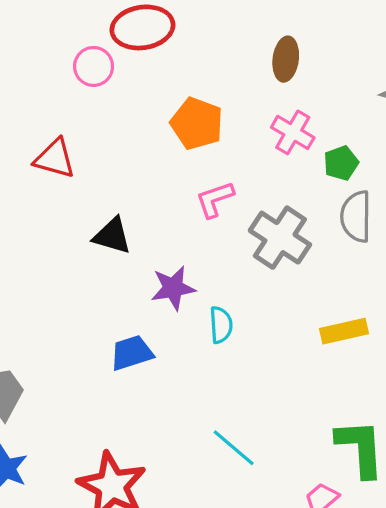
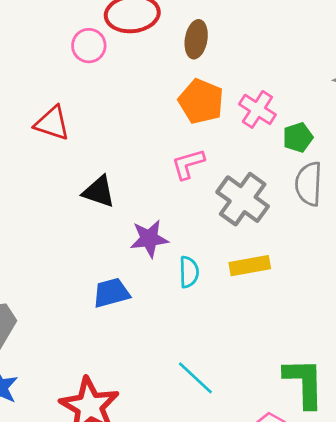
brown ellipse: (286, 59) -> (196, 39), moved
orange pentagon: (197, 123) -> (201, 101), moved
yellow rectangle: (344, 331) -> (250, 266), moved

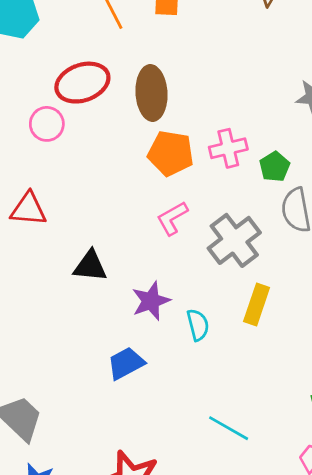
brown ellipse: (196, 39) -> (151, 93), size x1.4
pink cross: (257, 109) -> (228, 148), turned -33
gray cross: (243, 199) -> (234, 240), turned 30
yellow rectangle: (250, 266) -> (257, 305), turned -48

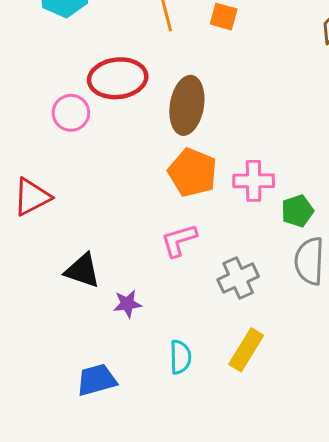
red triangle: (28, 209) -> (32, 197), turned -45
gray cross: (234, 240) -> (238, 278), size x0.7
purple star: (151, 301) -> (127, 304), moved, size x0.7

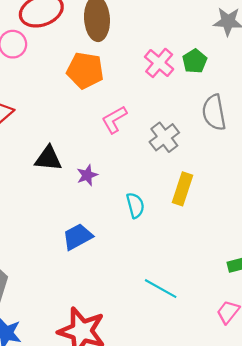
orange pentagon: (193, 172) -> (85, 70), moved
pink cross: (254, 181) -> (159, 63), turned -36
green pentagon: (297, 211) -> (195, 61), moved

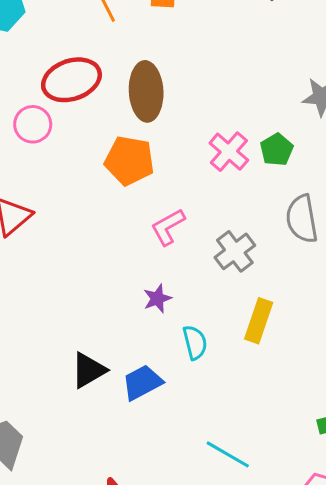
black triangle: (48, 158) -> (88, 370), moved, turned -36
purple star: (87, 175) -> (157, 298), moved
blue trapezoid: (78, 237) -> (142, 382), moved

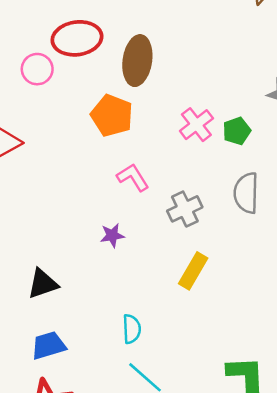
pink L-shape: (168, 227) -> (133, 177), turned 76
cyan semicircle: (195, 342) -> (132, 329), moved
blue trapezoid: (142, 382) -> (49, 345), moved

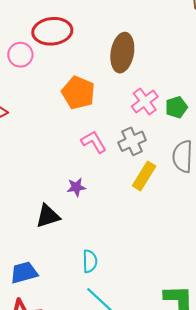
brown ellipse: (137, 61) -> (122, 53), moved
gray cross: (185, 209) -> (132, 141), moved
yellow rectangle: (193, 271) -> (144, 176), moved
black triangle: (43, 284) -> (48, 216), moved

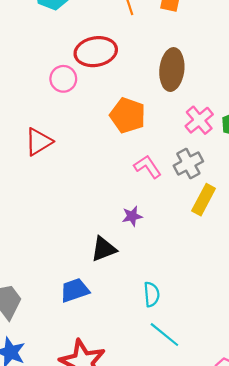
blue trapezoid: (24, 273) -> (75, 290), moved

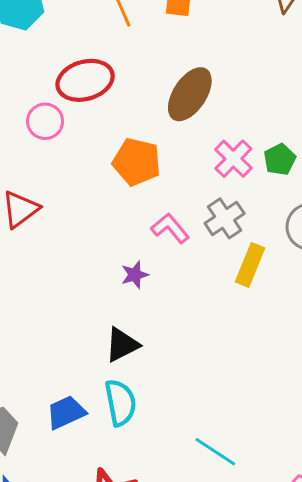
brown ellipse: (172, 70) -> (190, 94), turned 33
purple star: (132, 216) -> (135, 275), moved
blue trapezoid: (75, 290) -> (66, 412), moved
cyan semicircle: (152, 294) -> (120, 403), moved, size x1.4

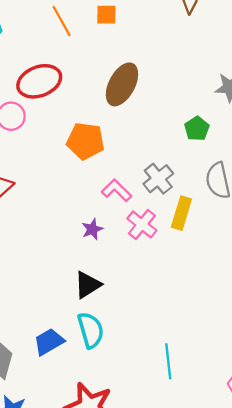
pink cross: (233, 159) -> (142, 224), moved
cyan line: (215, 452) -> (168, 361), turned 56

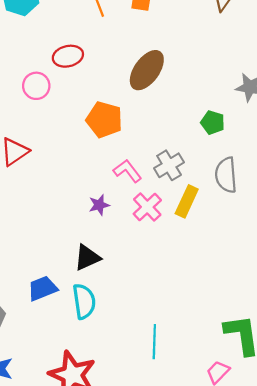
red ellipse: (39, 81) -> (68, 56), size x0.7
green pentagon: (197, 129) -> (213, 122), turned -30
blue trapezoid: (49, 342) -> (42, 288), moved

